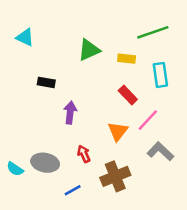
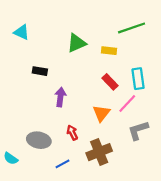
cyan rectangle: (160, 75) -> (138, 79), moved
gray L-shape: (160, 151) -> (138, 130), turned -60
cyan semicircle: (15, 169) -> (11, 158), moved

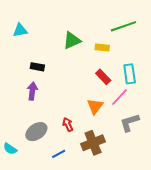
cyan triangle: (22, 32) -> (20, 30), turned -35
purple arrow: (60, 97) -> (32, 91), moved
gray ellipse: (39, 140) -> (36, 132), turned -45

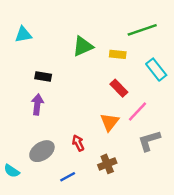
cyan rectangle: (130, 74) -> (156, 70), moved, turned -30
brown cross: (93, 143) -> (107, 164), size x0.7

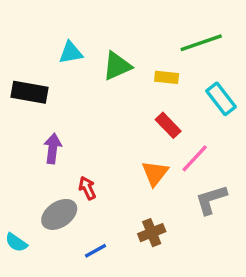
cyan triangle: (23, 35) -> (71, 53), moved
black rectangle: (43, 77) -> (29, 92), moved, size x1.5
red arrow: (78, 143) -> (87, 188), moved

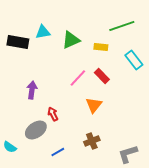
black rectangle: (29, 92) -> (18, 42), moved
pink line: (195, 158) -> (78, 78), moved
gray L-shape: (211, 200) -> (128, 154), moved

